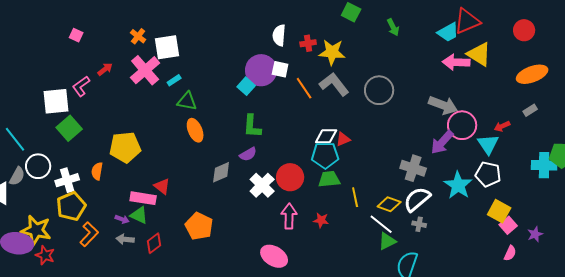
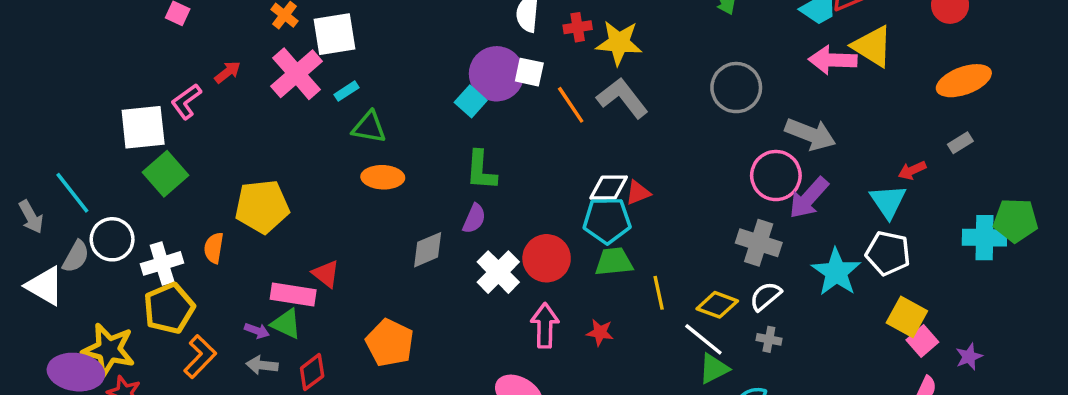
gray circle: (379, 90) -> (736, 88), moved
pink circle: (462, 125) -> (776, 176), moved
orange ellipse: (195, 130) -> (383, 177), turned -65
purple semicircle: (248, 154) -> (474, 219), turned -36
white semicircle: (417, 199) -> (766, 296), size x0.7

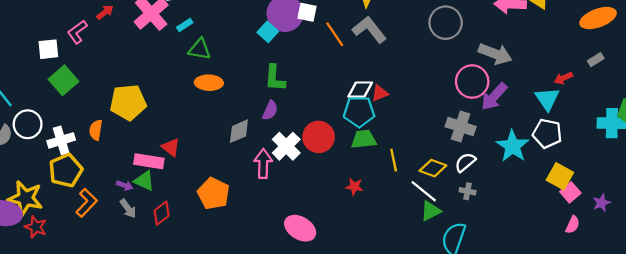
white square: (143, 127) -> (48, 49), size x0.7
pink arrow: (545, 326) -> (263, 164), moved
gray arrow: (262, 365) -> (128, 209), turned -132

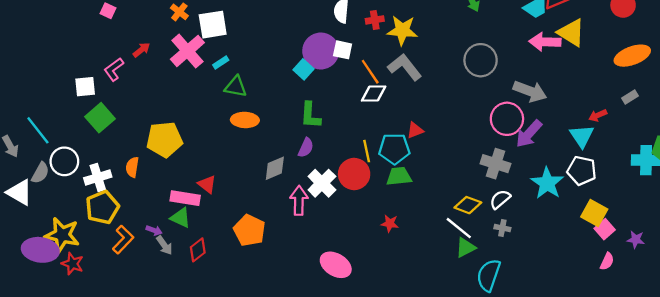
white diamond: (360, 90) -> (374, 94), moved
yellow line: (394, 160) -> (367, 151), moved
purple arrow: (125, 185) -> (154, 230), moved
purple star: (601, 203) -> (636, 240), turned 30

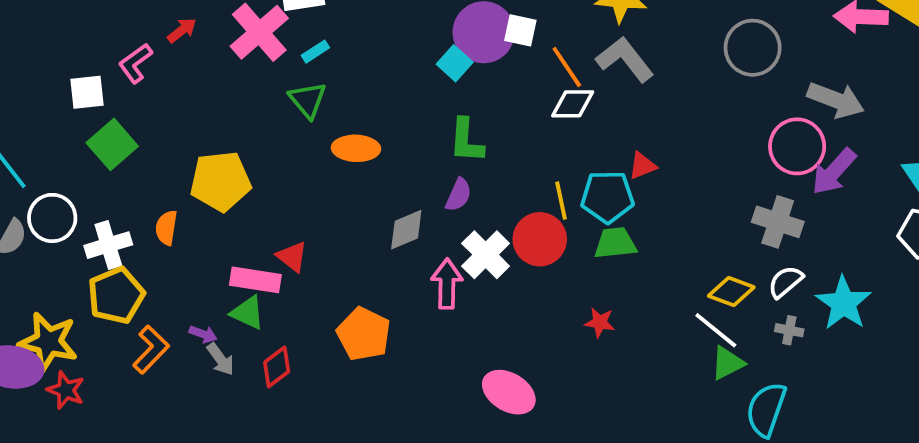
green triangle: (236, 87) -> (308, 100), moved, turned 40
cyan star: (547, 183) -> (843, 303), moved

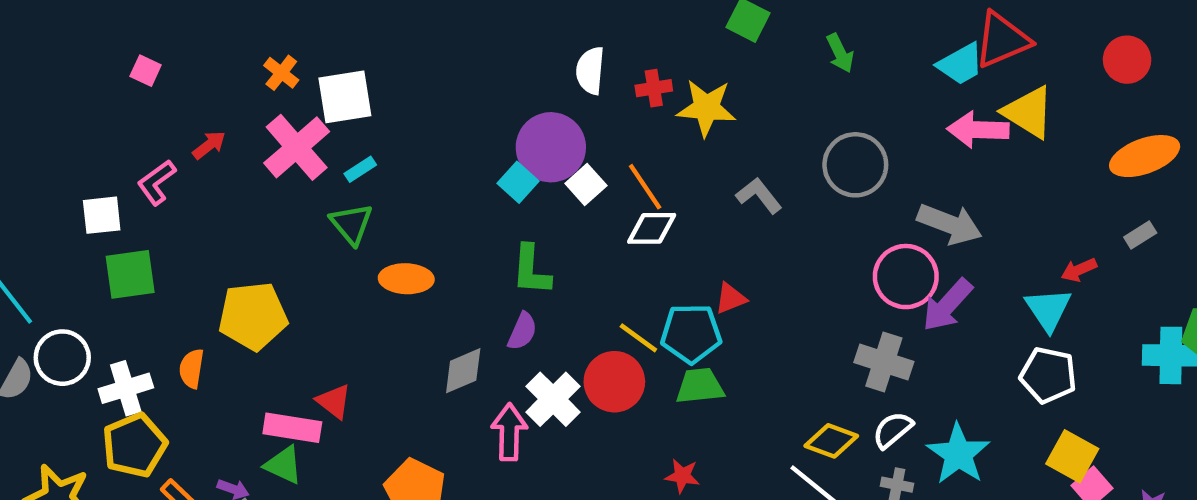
white square: (520, 30) -> (586, 185), moved, turned 36
gray L-shape: (625, 59) -> (759, 195), moved, size x0.7
green square: (112, 144) -> (130, 274), turned 33
yellow line: (561, 201) -> (638, 338), turned -42

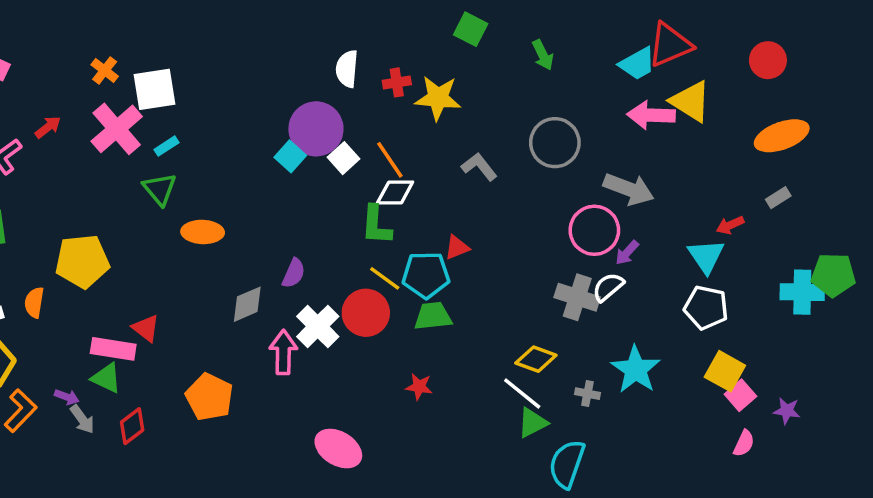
green L-shape: (531, 270) -> (376, 225), moved
purple arrow: (947, 305) -> (627, 253), size x0.6
white semicircle: (893, 430) -> (608, 287), moved

